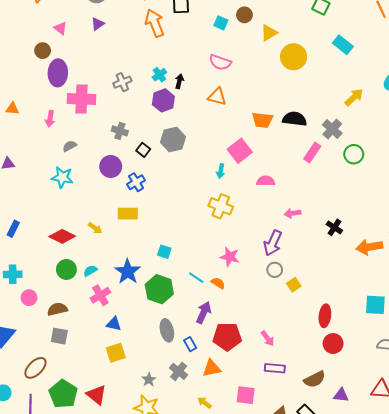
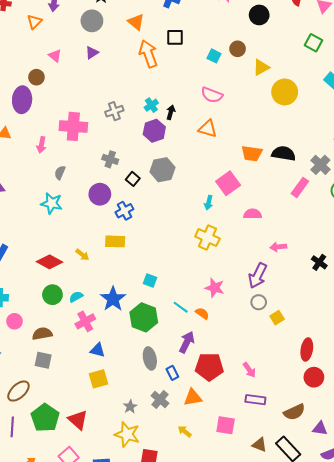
purple ellipse: (58, 73) -> (22, 100), moved
gray semicircle: (70, 146) -> (60, 173), turned -40

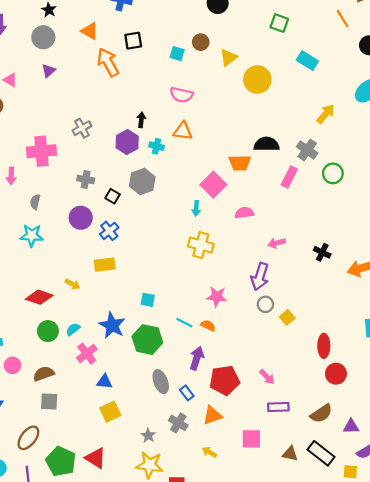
cyan cross: (151, 105) -> (157, 146), moved, turned -32
orange trapezoid: (252, 153) -> (240, 163), moved

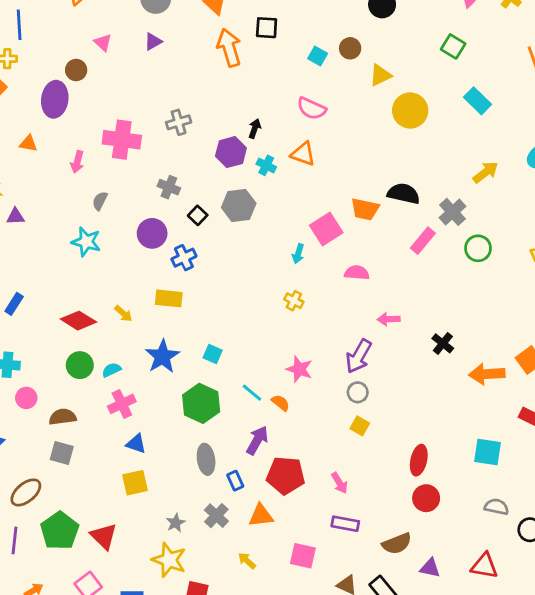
yellow cross: (201, 245) -> (294, 301), size x0.6
yellow square: (287, 317) -> (360, 426), moved, turned -32
blue star: (112, 325) -> (162, 356), moved

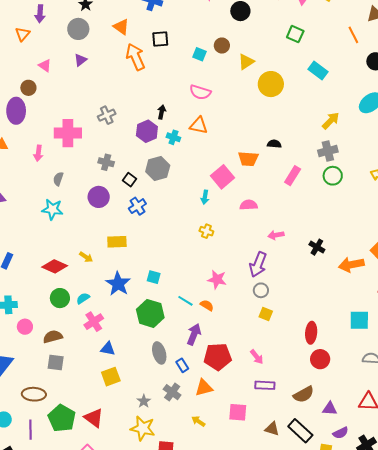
black semicircle: (404, 194) -> (274, 144), size x0.6
gray cross: (452, 212) -> (328, 151), moved, turned 36
blue cross: (184, 258) -> (137, 206), moved
brown ellipse: (26, 492) -> (34, 394), turned 50

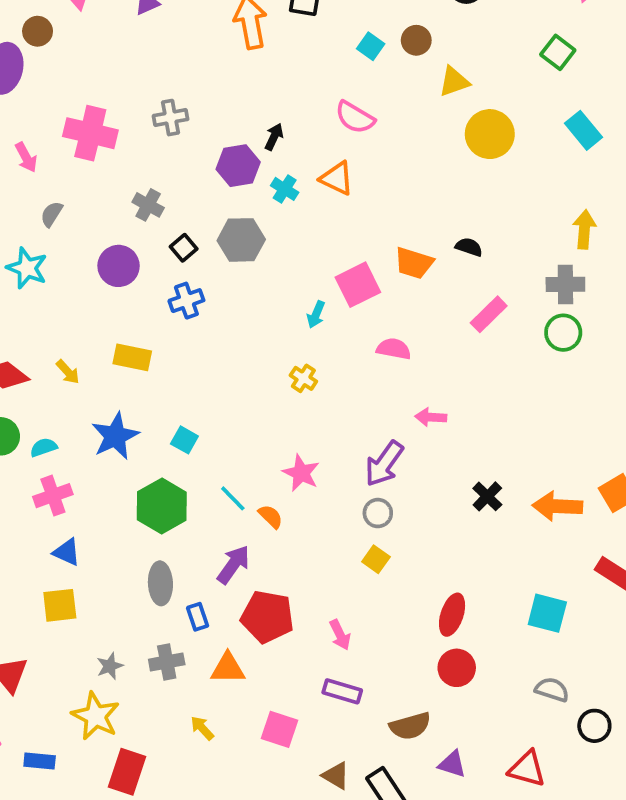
yellow arrow: (331, 121) -> (584, 229), turned -54
pink arrow: (38, 153) -> (26, 157), turned -49
black cross: (317, 247) -> (487, 496), moved
gray cross: (172, 392) -> (167, 662), turned 30

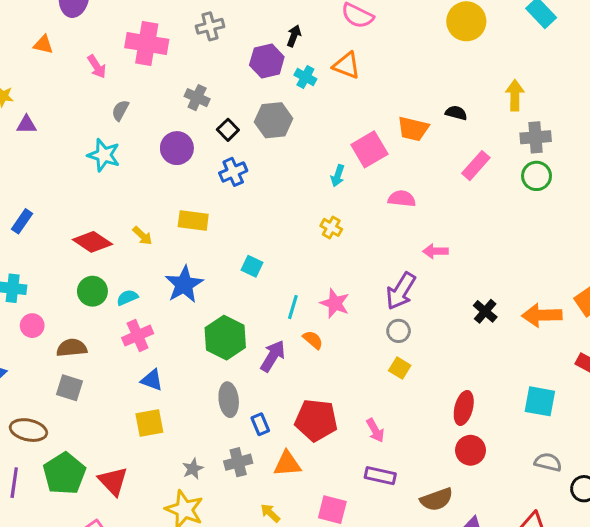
yellow arrow: (584, 229) -> (515, 95), moved
cyan square: (184, 440) -> (252, 266), moved
cyan line: (233, 498) -> (293, 307), moved, turned 65
purple arrow: (233, 565) -> (273, 356), moved

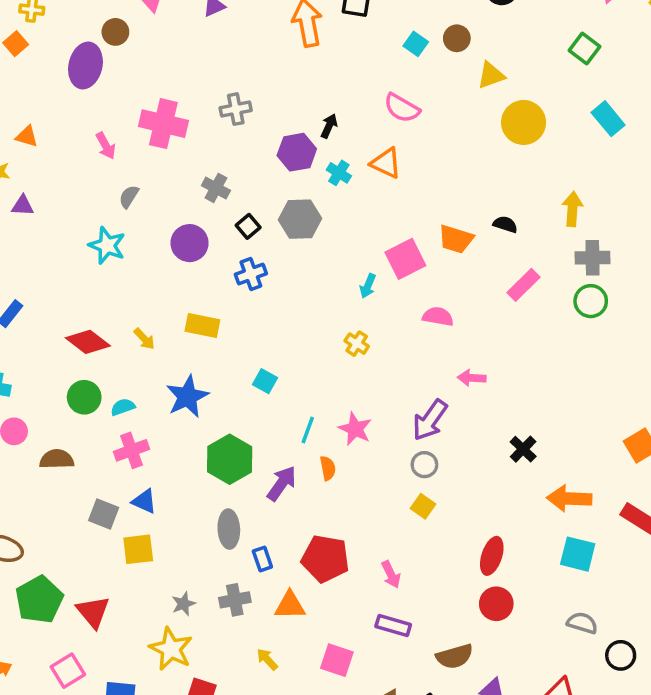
orange triangle: (43, 45) -> (27, 136), moved
orange arrow: (542, 315) -> (569, 499), moved
orange semicircle: (313, 340) -> (328, 468), turned 35
gray square: (69, 388) -> (104, 514), moved

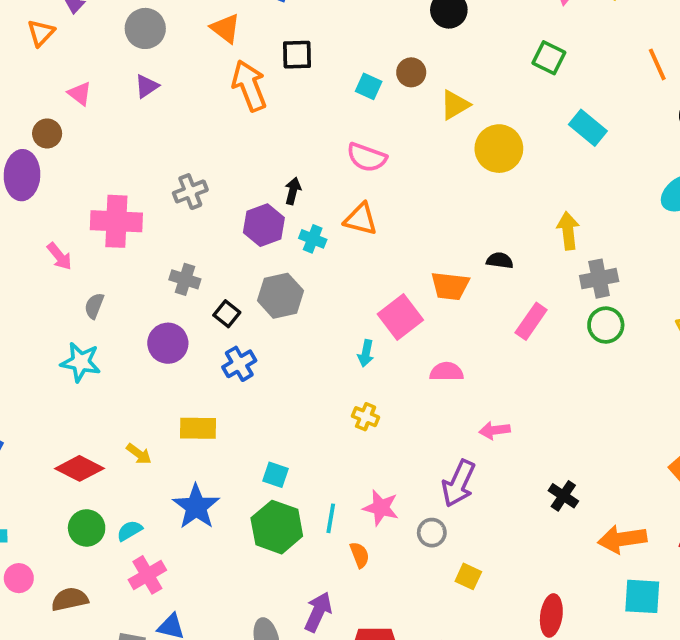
green hexagon: (230, 459) -> (277, 527), moved
gray circle: (424, 465) -> (432, 533), moved
purple arrow: (282, 483) -> (318, 612), moved

